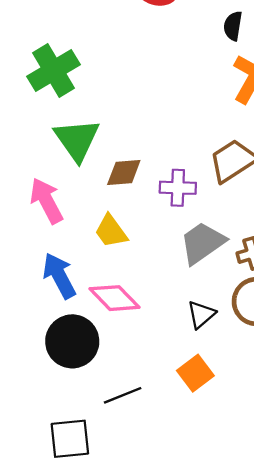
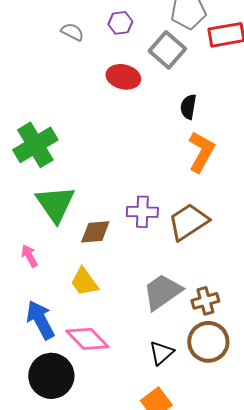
purple cross: (178, 188) -> (142, 212), moved
pink arrow: (46, 201) -> (29, 256), size x0.6

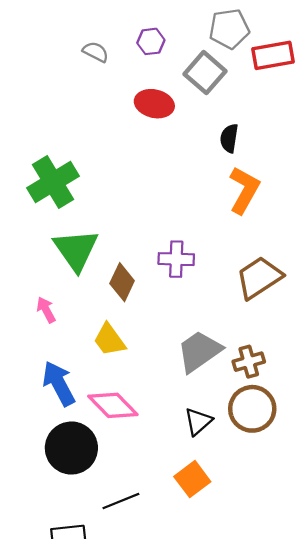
brown trapezoid: (188, 222) -> (259, 278), moved
brown diamond: (95, 232) -> (122, 282), turned -60

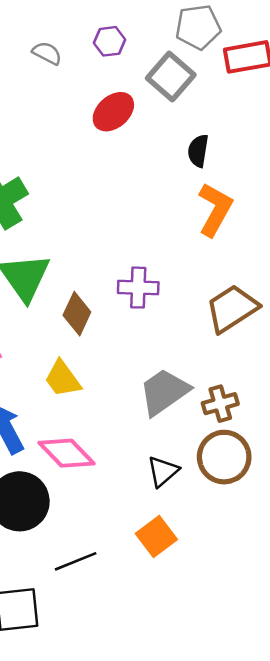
red ellipse: (154, 104) -> (113, 112), turned -54

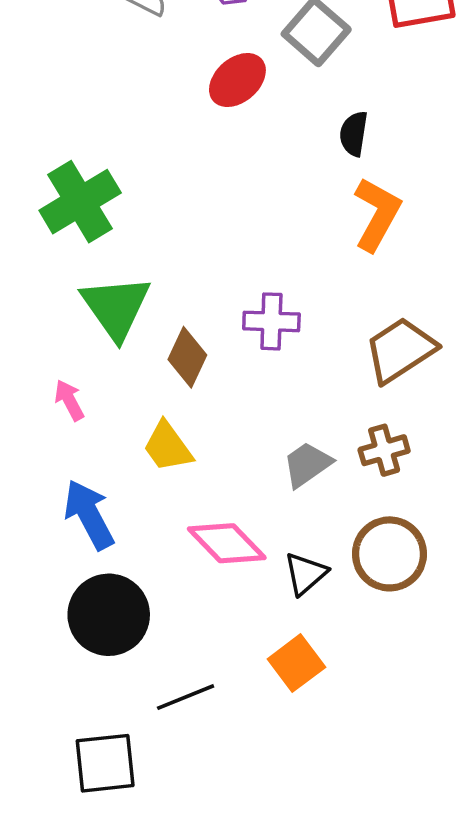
gray trapezoid: (164, 392) -> (307, 465), size x0.7
brown cross: (220, 404) -> (384, 450), moved
pink diamond: (66, 453) -> (227, 543), moved

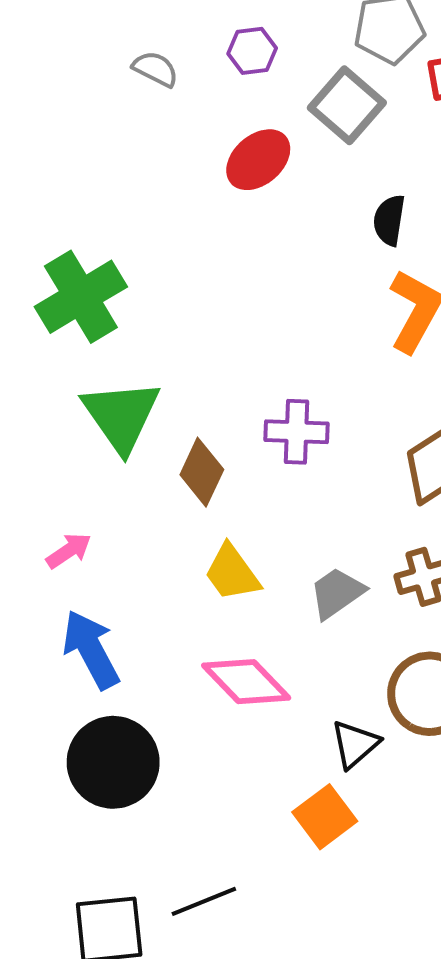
pink arrow: (69, 400) -> (69, 551), moved, turned 84
yellow trapezoid: (168, 447) -> (232, 573), moved
black triangle: (305, 574) -> (355, 744), moved
black line: (186, 697) -> (204, 901), moved

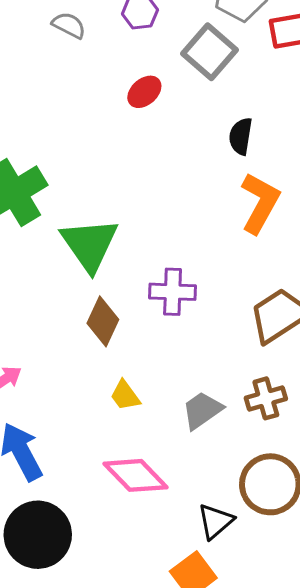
red ellipse: (258, 160) -> (144, 92), size x0.7
green triangle: (121, 416) -> (90, 244), moved
yellow trapezoid: (232, 573) -> (125, 395), size x0.7

